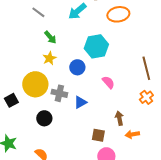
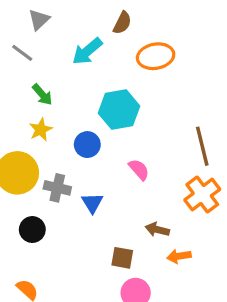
orange cross: (146, 97) -> (202, 195), size x1.5
blue triangle: (80, 102) -> (92, 203), turned -32
brown arrow: (119, 118) -> (157, 230), turned -64

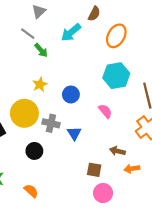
orange ellipse: (156, 56) -> (116, 36), turned -50
green arrow: (42, 95) -> (41, 50), moved
cyan hexagon: (119, 110) -> (116, 76), moved

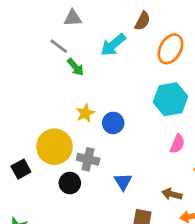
gray triangle: (39, 11) -> (73, 18), turned 40
yellow star: (40, 85) -> (85, 113), moved
pink semicircle: (105, 111) -> (177, 144), moved, turned 64
blue triangle: (74, 133) -> (123, 182), moved
black circle: (34, 151) -> (70, 183), moved

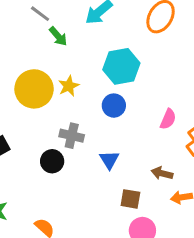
cyan hexagon: (170, 99) -> (121, 66), moved
blue circle: (113, 123) -> (114, 106), moved
yellow circle: (54, 147) -> (34, 89), moved

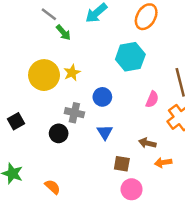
cyan hexagon: (121, 66) -> (130, 57), moved
blue circle: (114, 106) -> (102, 97), moved

